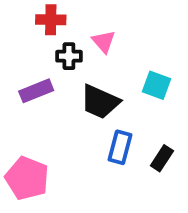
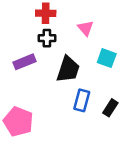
red cross: (51, 20) -> (46, 13), moved
pink triangle: (104, 42) -> (85, 28), moved
black trapezoid: (100, 102) -> (68, 69), turned -96

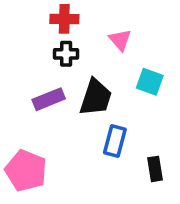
purple rectangle: (25, 62) -> (49, 99), moved
black rectangle: (110, 108) -> (155, 169), moved, turned -42

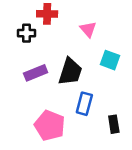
black cross: (66, 54) -> (27, 33), moved
pink pentagon: (26, 171) -> (50, 126), moved

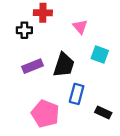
black rectangle: (114, 124) -> (103, 113), turned -56

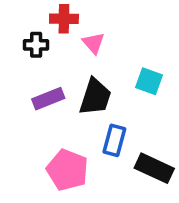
pink triangle: (80, 27) -> (93, 43), moved
black rectangle: (103, 113) -> (154, 168), size x1.5

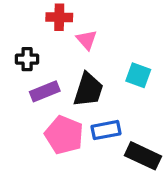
black cross: (36, 45) -> (27, 59), moved
blue rectangle: (114, 140) -> (106, 130), turned 64
pink pentagon: (67, 170) -> (64, 135), moved

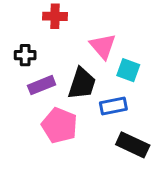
pink triangle: (87, 40) -> (103, 46), moved, size x1.4
blue rectangle: (106, 130) -> (113, 106), moved

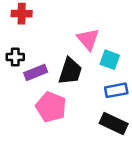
red cross: (55, 16) -> (22, 14), moved
black cross: (25, 55) -> (15, 57), moved
blue rectangle: (113, 106) -> (116, 90), moved

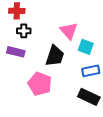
black cross: (15, 57) -> (24, 31), moved
purple rectangle: (36, 72) -> (16, 52), moved, turned 36

